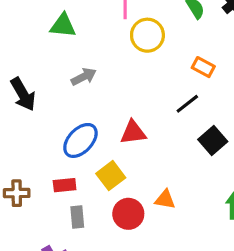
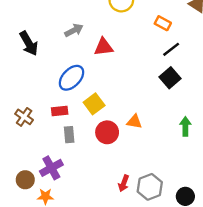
black line: (187, 104) -> (171, 49), moved
red triangle: (133, 132) -> (104, 47), moved
brown cross: (17, 193) -> (24, 117), turned 36

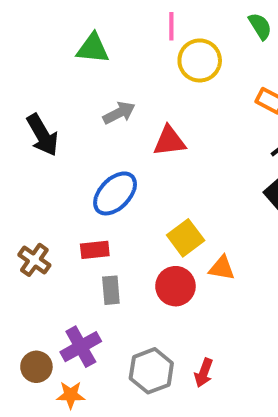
yellow square: (94, 104) -> (186, 238), moved
gray hexagon: (150, 187) -> (151, 371), moved

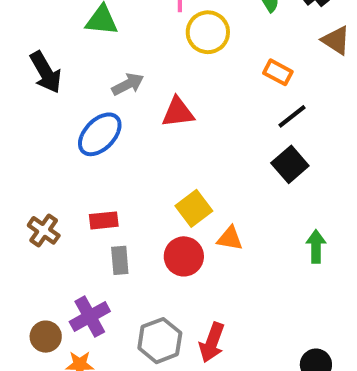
black arrow: (42, 135) -> (46, 72), moved
blue ellipse: (115, 193) -> (100, 134), moved
red arrow: (204, 373) -> (212, 343), size x1.4

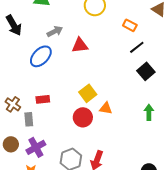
black square: (290, 164) -> (146, 71), moved
gray rectangle: (120, 260) -> (29, 119), moved
brown circle: (46, 337) -> (11, 144), moved

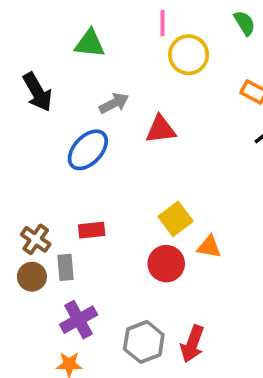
brown circle: (11, 144) -> (32, 277), moved

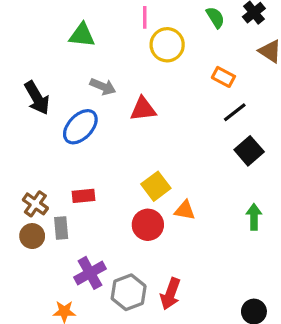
black arrow: (38, 92) -> (37, 98), moved
gray arrow: (114, 103) -> (103, 87), turned 50
purple cross: (79, 320) -> (90, 273), moved

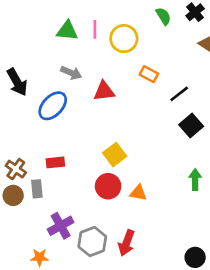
pink line: (145, 17) -> (95, 29), moved
green triangle: (82, 35) -> (67, 31), moved
orange rectangle: (223, 77) -> (149, 74), moved
orange triangle: (185, 210) -> (138, 193), moved

